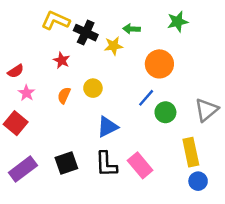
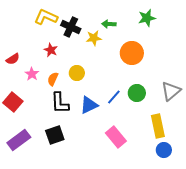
pink star: (27, 93) -> (32, 74), moved
blue line: (146, 98) -> (114, 97), moved
black L-shape: (106, 164) -> (60, 103), moved

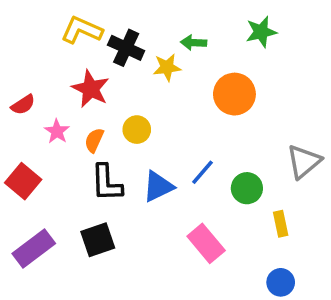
red star: (51, 50) -> (91, 89), size x1.5
green circle: (137, 93) -> (247, 188), moved
yellow rectangle: (158, 126) -> (281, 224), size x0.6
blue circle: (164, 150) -> (281, 282), moved

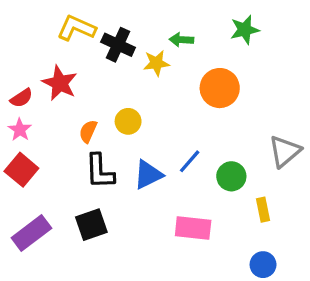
red star: (91, 89) -> (60, 83), moved
pink star: (57, 131) -> (20, 130), moved
pink rectangle: (206, 243) -> (193, 228), turned -44

